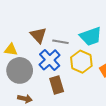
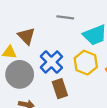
brown triangle: (38, 35) -> (26, 36), moved
gray line: (60, 42) -> (65, 17), moved

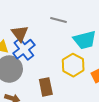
blue cross: (51, 62) -> (24, 49), moved

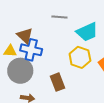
blue cross: (24, 49) -> (31, 50), turned -30

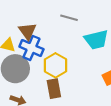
yellow hexagon: (80, 57) -> (56, 65), moved

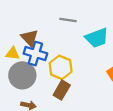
brown rectangle: (54, 89) -> (62, 90), turned 48

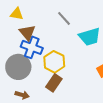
gray line: (68, 20) -> (64, 18), turned 35
yellow triangle: (13, 54) -> (17, 14), moved

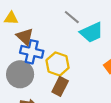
gray line: (64, 18) -> (72, 17), moved

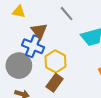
gray line: (72, 17) -> (67, 14), moved
brown triangle: (25, 37) -> (39, 31), moved

